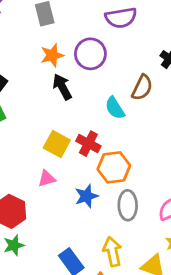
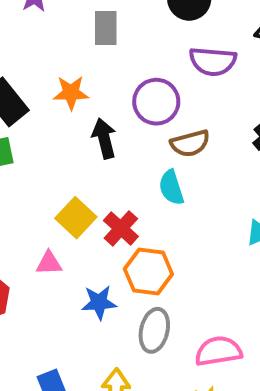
orange star: (52, 55) -> (71, 93), moved
brown semicircle: (142, 88) -> (190, 143), moved, turned 35

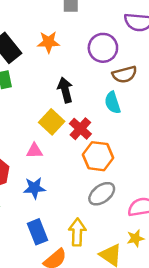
black arrow: (104, 138) -> (65, 90), moved
blue star: (99, 302) -> (34, 188), moved
gray ellipse: (154, 330) -> (102, 194), turned 40

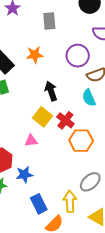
blue star: (34, 188) -> (24, 175), moved
gray ellipse: (102, 194) -> (90, 182), moved

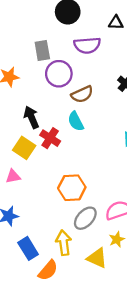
gray rectangle: (49, 21) -> (42, 50), moved
red cross: (65, 120) -> (50, 138), moved
orange hexagon: (81, 141) -> (72, 188), moved

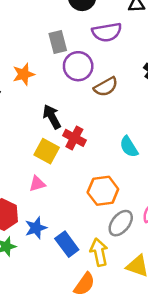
cyan semicircle: (76, 121) -> (129, 147), moved
blue rectangle: (28, 248) -> (67, 244), moved

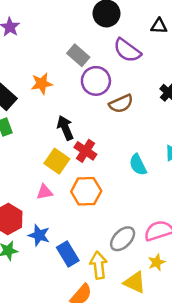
purple semicircle: (107, 32) -> (127, 50), turned 40
gray rectangle: (58, 42) -> (78, 55), turned -40
orange hexagon: (103, 191) -> (86, 191), moved
blue star: (36, 228) -> (39, 235), turned 30

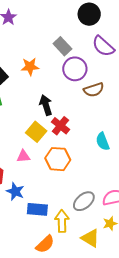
blue rectangle: (68, 254) -> (37, 209), turned -60

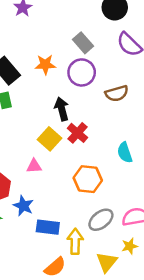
purple circle: (75, 69) -> (82, 72), moved
orange hexagon: (58, 159) -> (88, 179), moved
yellow triangle: (90, 238) -> (107, 262), turned 36

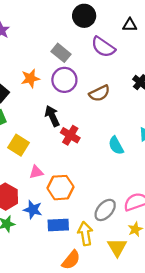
yellow square: (50, 139) -> (19, 145), moved
orange hexagon: (88, 179) -> (61, 188), moved

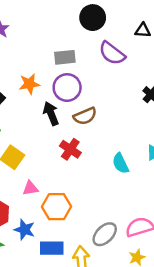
gray rectangle: (61, 53) -> (65, 57), turned -48
brown semicircle: (100, 93) -> (85, 116), moved
black arrow: (52, 116) -> (51, 114), moved

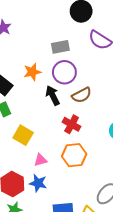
orange hexagon: (56, 207) -> (74, 155), moved
blue star: (25, 230) -> (38, 183), moved

